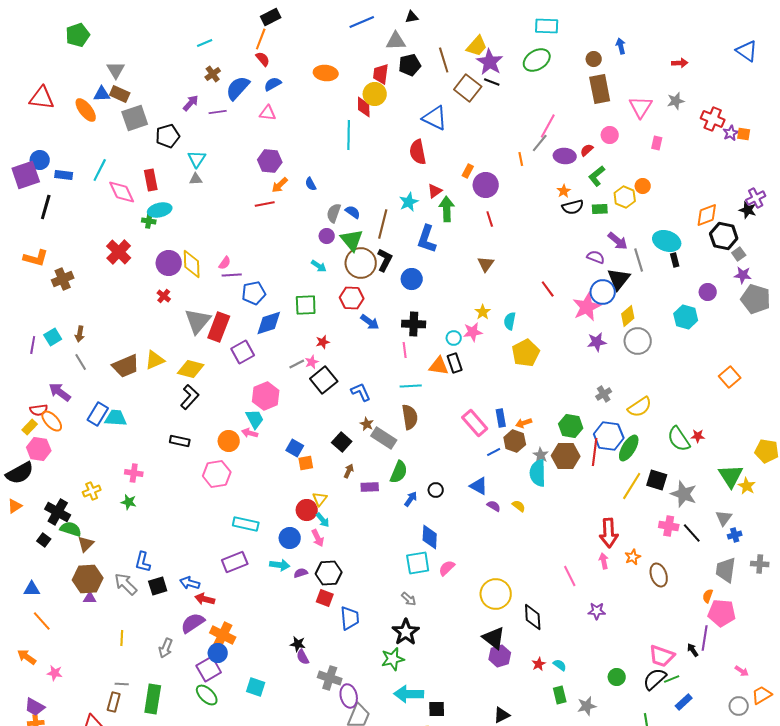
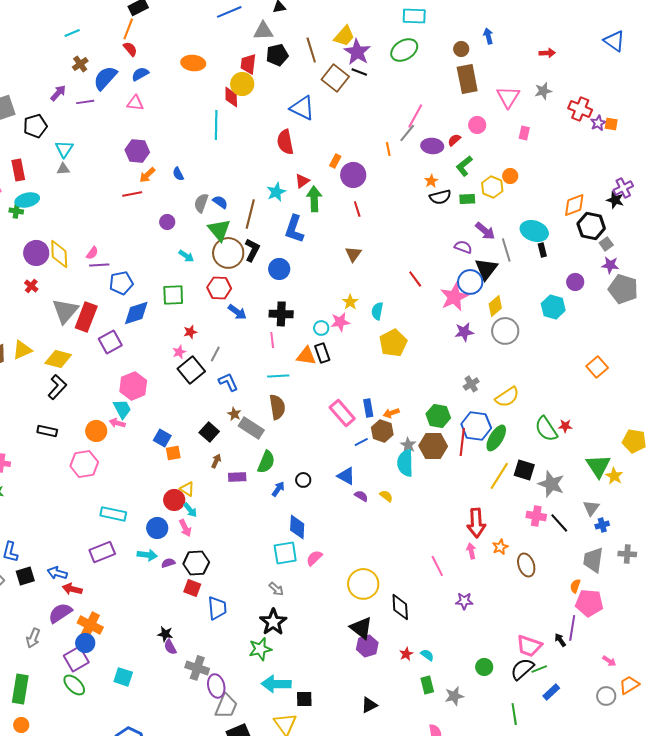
purple circle: (327, 236) -> (167, 222), moved
gray line: (297, 364) -> (215, 354), moved, turned -35
yellow triangle: (320, 499) -> (187, 489), turned -35

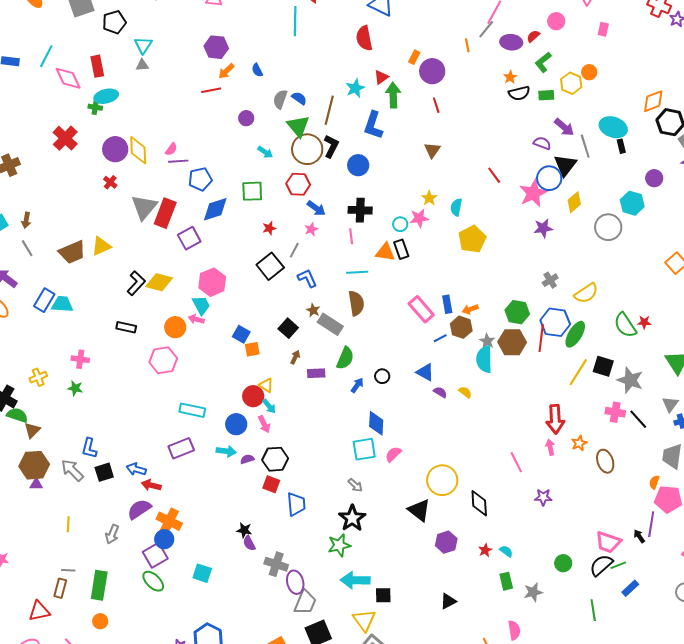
gray circle: (505, 331) -> (608, 227), moved
pink star: (179, 352) -> (311, 229), moved
yellow diamond: (58, 359) -> (159, 282), moved
black triangle: (361, 628) -> (419, 510), moved

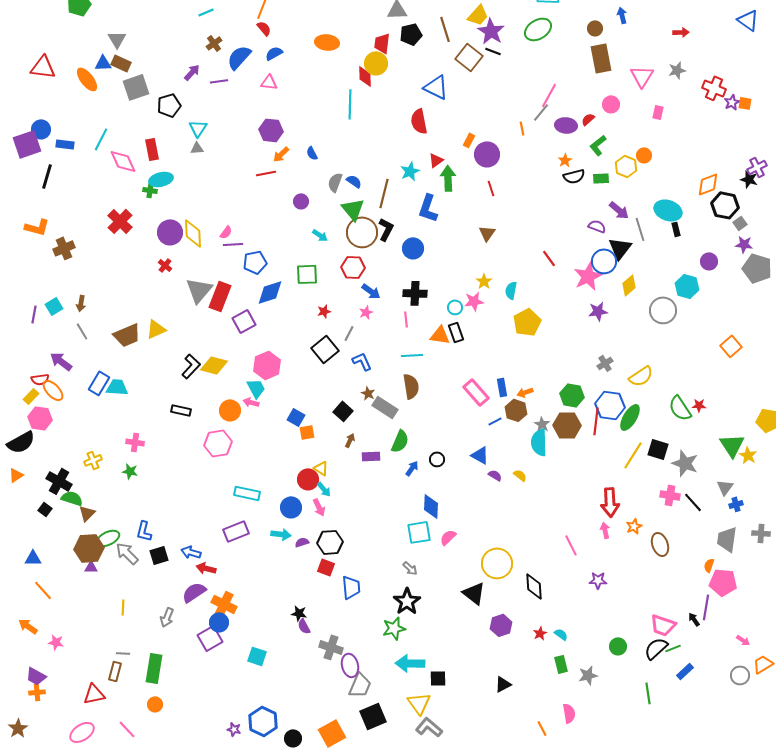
green ellipse: (153, 581) -> (108, 538), moved, turned -70

